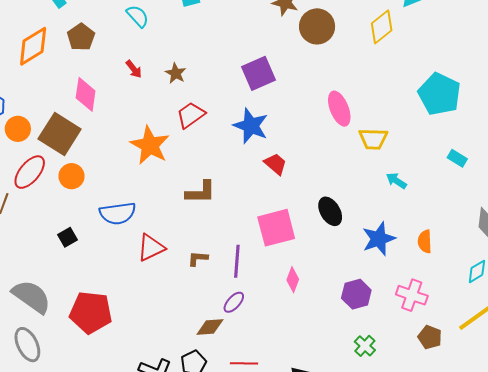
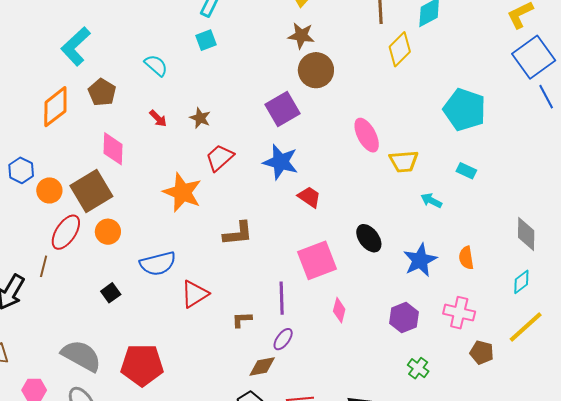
brown circle: (317, 26) -> (316, 70), moved
brown square: (60, 134) -> (91, 191), turned 33
cyan rectangle: (457, 158) -> (466, 171), moved
brown L-shape: (198, 259) -> (242, 320), moved

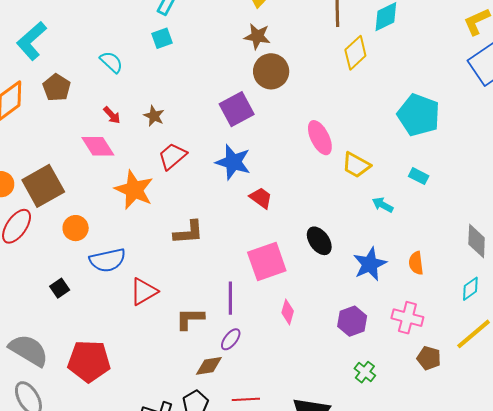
pink diamond: (113, 149) -> (98, 146), moved, turned -36
yellow trapezoid: (404, 161) -> (356, 165), turned 32
orange circle: (108, 232) -> (76, 228), moved
brown L-shape: (242, 320) -> (190, 319), size x1.4

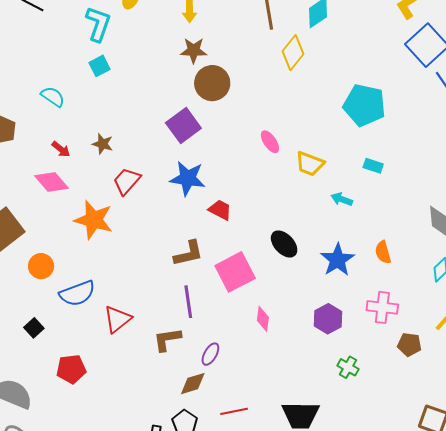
pink ellipse: (320, 138) -> (270, 142), size x0.7
brown L-shape: (189, 232) -> (189, 253), moved
purple line: (230, 298) -> (188, 302), moved
red pentagon: (89, 361) -> (71, 369), moved, size x0.7

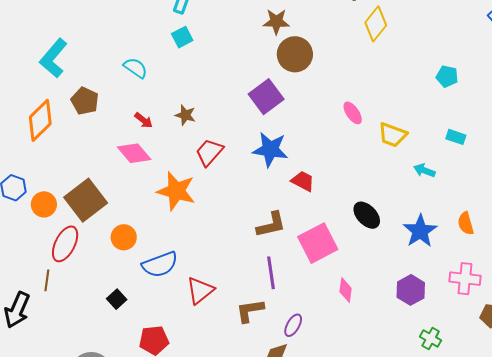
cyan pentagon: (364, 105) -> (447, 76), size x0.5

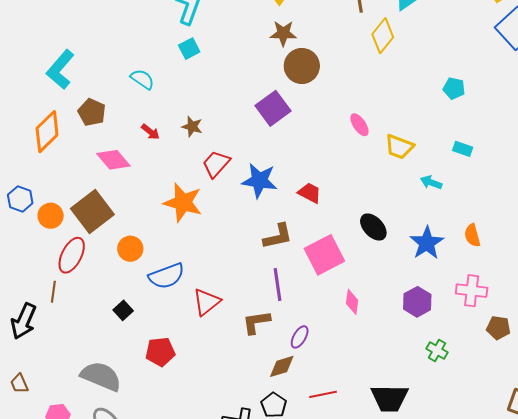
blue star: (270, 150) -> (259, 181), moved
pink diamond: (134, 153) -> (113, 160), moved

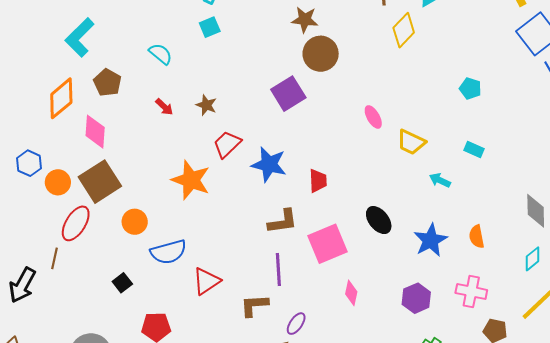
pink diamond: (113, 160) -> (95, 132), moved, turned 40
red trapezoid: (310, 193) -> (318, 181), turned 55

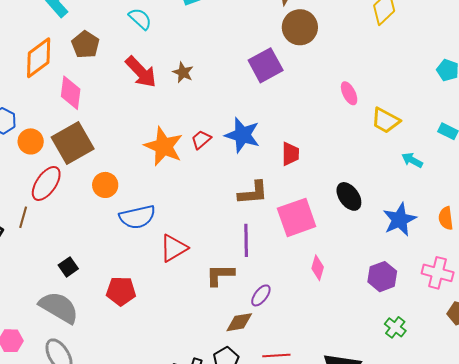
red arrow: (164, 107) -> (141, 72), size x1.8
red trapezoid: (227, 144) -> (201, 140), moved, size x0.7
black square: (122, 283) -> (68, 267), moved

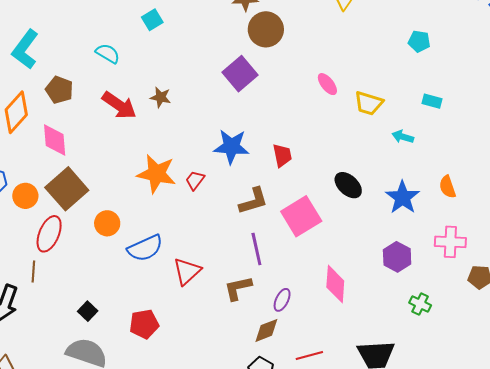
red trapezoid: (201, 140) -> (195, 180), moved
pink diamond: (318, 268) -> (335, 284), moved, size x1.5

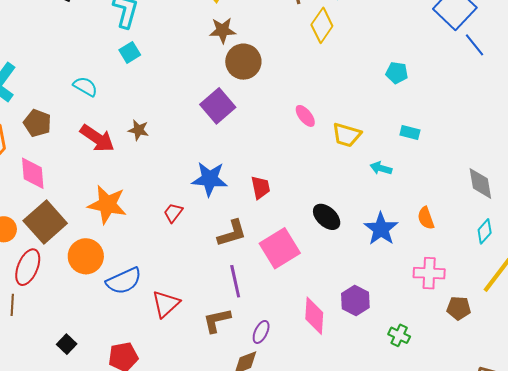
orange star: (157, 174) -> (107, 205), moved
orange circle: (107, 223) -> (86, 256), size x1.4
purple hexagon: (397, 257) -> (355, 300), moved

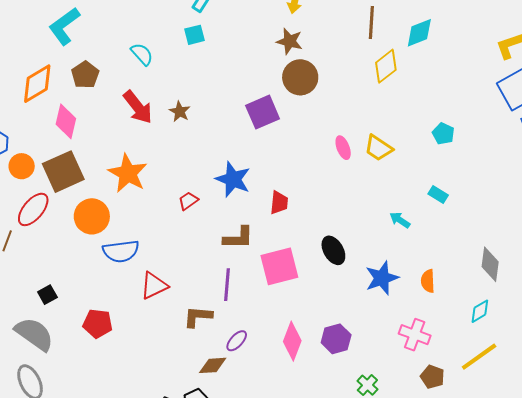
yellow trapezoid: (347, 135) -> (378, 148), moved

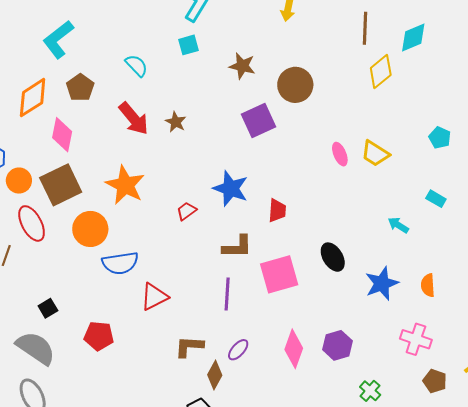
brown star: (290, 41) -> (242, 66), moved
red ellipse: (33, 209) -> (32, 223), turned -66
brown L-shape: (198, 317) -> (189, 346), moved
brown diamond: (213, 365) -> (215, 375), turned -56

